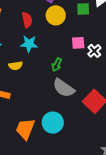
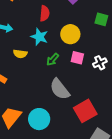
yellow circle: (56, 15) -> (70, 34), moved
pink square: (78, 43) -> (77, 58), moved
green arrow: (57, 65) -> (53, 59), moved

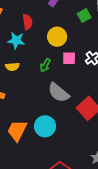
green square: (101, 19) -> (84, 15), turned -32
cyan star: (39, 37) -> (16, 40), moved

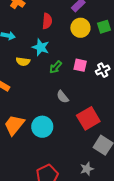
yellow circle: (57, 37) -> (80, 28), moved
cyan star: (16, 40) -> (41, 47), moved
gray semicircle: (59, 93) -> (63, 97), size x0.6

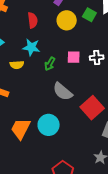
green square: (104, 27) -> (89, 15), turned -32
white cross: (103, 70) -> (97, 58), turned 32
gray semicircle: (63, 97) -> (63, 91), size x1.5

